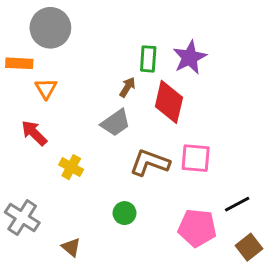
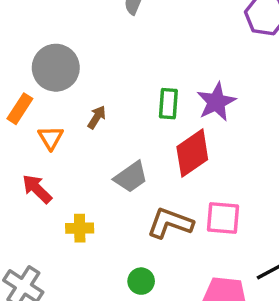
orange rectangle: (19, 63) -> (20, 109), turned -60
brown arrow: (127, 87) -> (97, 117), moved
red diamond: (169, 102) -> (192, 153), turned 42
yellow cross: (71, 167) -> (80, 228), turned -30

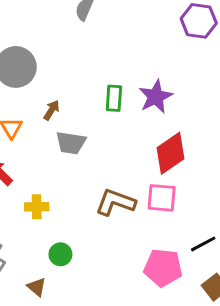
red diamond: (192, 153) -> (170, 153), moved
gray trapezoid: (131, 177) -> (71, 143), moved, turned 44
green circle: (141, 281) -> (60, 254), moved

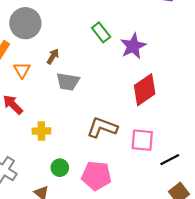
green rectangle: (114, 98) -> (101, 32), moved, turned -42
pink square: (162, 198) -> (142, 140), moved
pink pentagon: (163, 268) -> (96, 176), moved

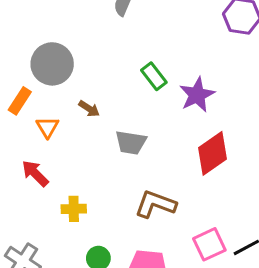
brown arrow: (53, 56) -> (89, 109), turned 91
gray trapezoid: (68, 82) -> (131, 143), moved
pink square: (142, 140) -> (209, 244), moved, turned -30

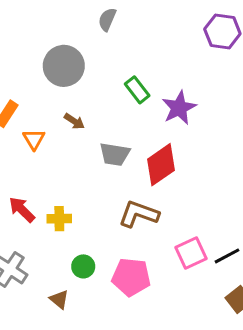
gray circle: (52, 64) -> (64, 66), moved
red diamond: (212, 153) -> (161, 165), moved
red arrow: (35, 173) -> (22, 210), moved

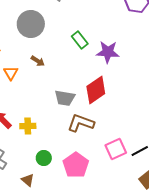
purple star: (179, 108) -> (108, 52), turned 30
gray trapezoid: (115, 154) -> (65, 98), moved
pink pentagon: (131, 277) -> (76, 165), turned 30

